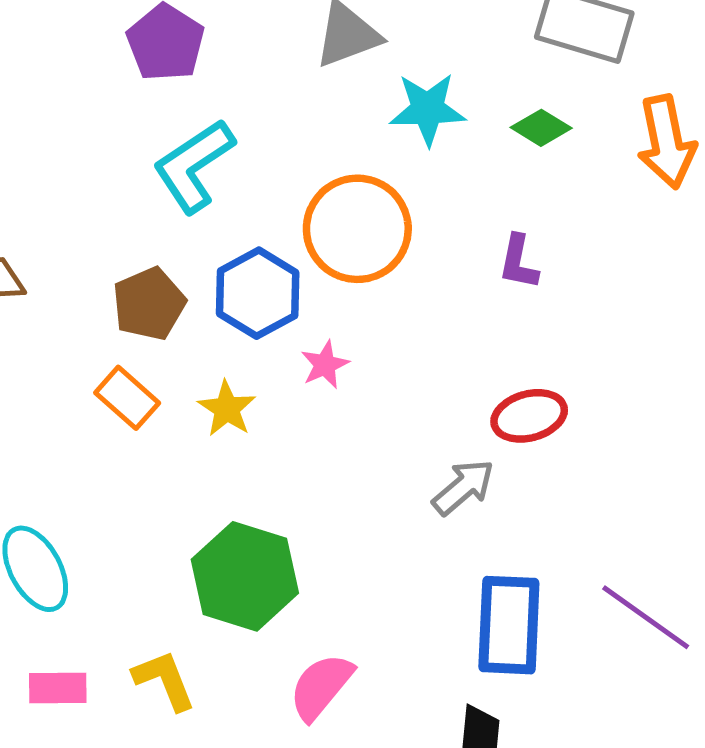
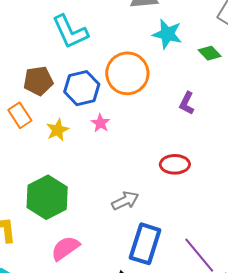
cyan L-shape: (194, 166) -> (70, 32), turned -96
pink star: (325, 365) -> (100, 123), turned -30
gray arrow: (463, 487) -> (125, 201), moved

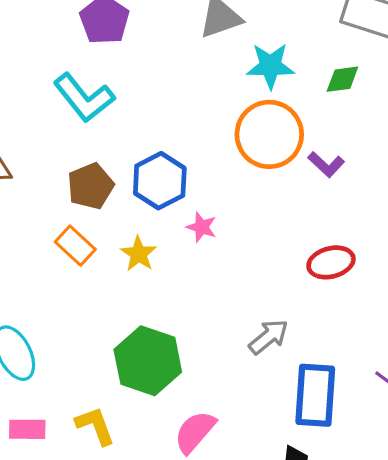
cyan L-shape: (70, 32) -> (84, 98), moved
green diamond: (210, 53) -> (342, 79), turned -40
orange circle: (127, 73) -> (269, 134), moved
purple L-shape: (187, 103) -> (326, 164), turned -60

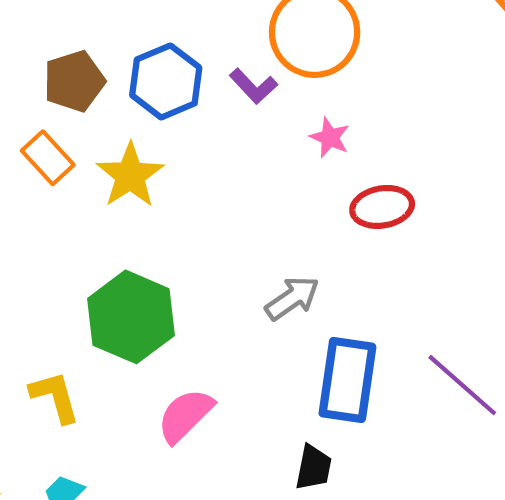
purple L-shape: (326, 164) -> (253, 86), moved
pink star: (202, 227) -> (330, 137), moved
yellow star: (139, 254) -> (130, 175), size x1.4

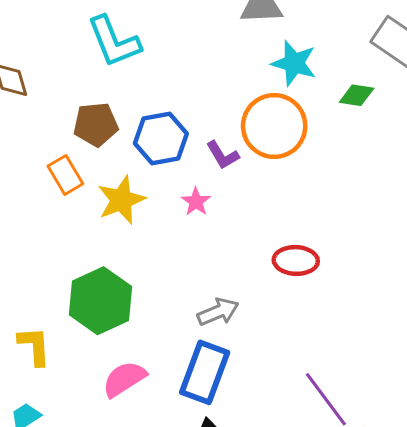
pink star: (330, 137) -> (196, 202), moved
blue rectangle: (347, 380) -> (205, 372), moved

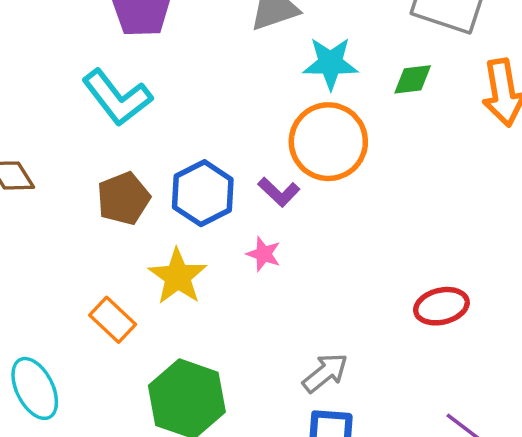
orange rectangle: (65, 175) -> (113, 320), moved
red ellipse: (296, 260) -> (441, 306), moved

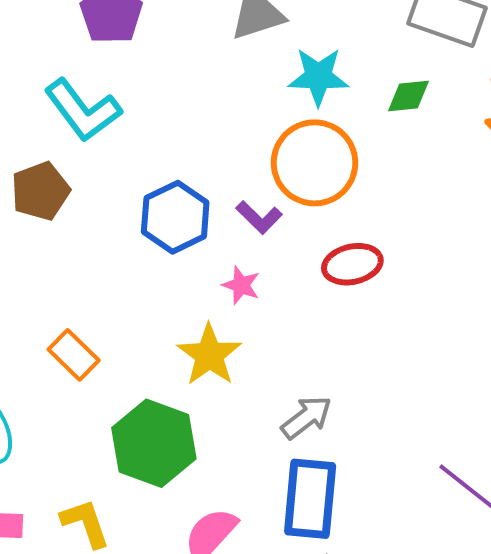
brown pentagon: (123, 198) -> (40, 191), moved
yellow star: (178, 276) -> (209, 355), moved
red ellipse: (441, 306) -> (352, 264), moved

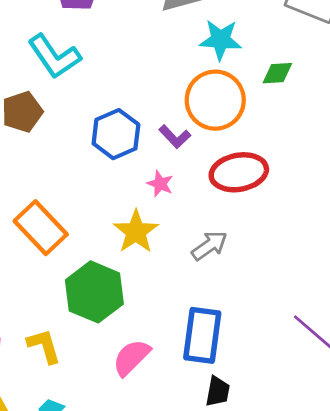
green diamond: (408, 96) -> (277, 73), moved
red ellipse: (352, 264) -> (239, 172), size x1.4
orange rectangle: (74, 355) -> (41, 228), size x1.5
gray arrow: (306, 417) -> (209, 246), moved

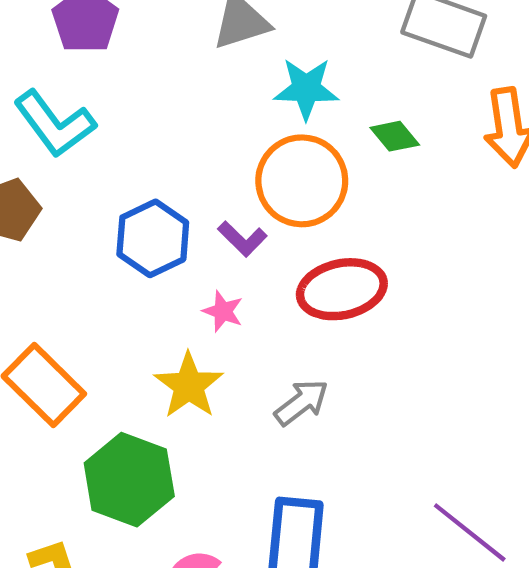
green diamond: (277, 73) -> (395, 136), turned 56

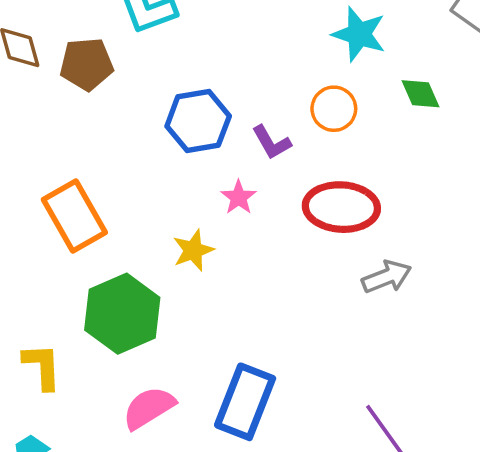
orange circle: (302, 181) -> (334, 109), size x0.6
yellow star: (189, 386) -> (193, 250), size x0.7
gray arrow: (301, 402) -> (387, 277), moved

